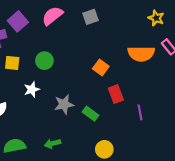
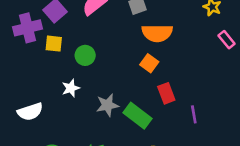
orange semicircle: (141, 54) -> (157, 33), moved
yellow square: (12, 63) -> (54, 44), moved
green rectangle: (90, 114) -> (138, 116), size x1.5

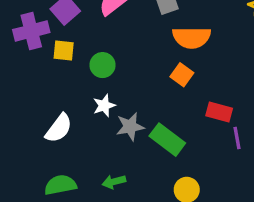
white star: (71, 88) -> (104, 106), moved
red rectangle: (166, 93) -> (219, 112), moved, turned -54
white semicircle: (30, 112) -> (59, 128), moved, turned -35

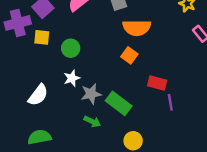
green arrow: (114, 182) -> (92, 121), moved, turned -140

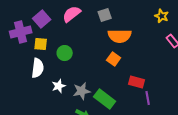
white star: (72, 78) -> (59, 86), moved
white semicircle: (38, 95) -> (38, 68), moved, turned -30

